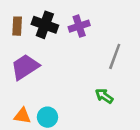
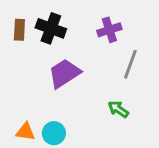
purple cross: (79, 26) -> (109, 30), moved
purple trapezoid: (25, 67) -> (64, 73), moved

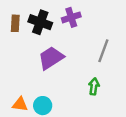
purple cross: (109, 30) -> (71, 17), moved
green arrow: (118, 109) -> (94, 86), turned 63

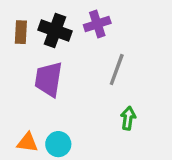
gray line: (103, 51) -> (117, 69), moved
purple trapezoid: (51, 58) -> (49, 79), moved, turned -48

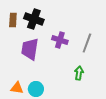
purple cross: (97, 24) -> (60, 40), moved, turned 35
gray line: (117, 69) -> (87, 43), moved

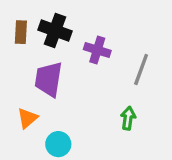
purple cross: (60, 40) -> (97, 50), moved
orange triangle: (17, 88) -> (27, 118), moved, turned -48

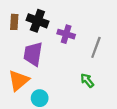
orange triangle: (27, 118) -> (19, 80), size x1.5
green arrow: (128, 118) -> (87, 80), turned -48

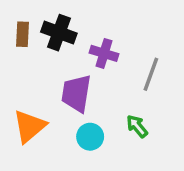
purple trapezoid: (33, 54) -> (76, 93), moved
cyan circle: (40, 98) -> (90, 137), moved

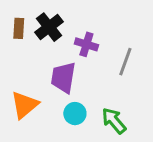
black cross: (59, 33) -> (49, 27), turned 32
green arrow: (137, 126) -> (114, 121), moved, size x1.4

